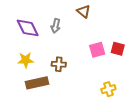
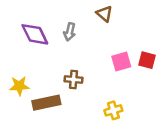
yellow star: (26, 60) -> (19, 86), moved
yellow cross: (108, 89) -> (113, 110), moved

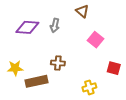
purple diamond: (35, 34) -> (27, 27), turned -60
red square: (147, 60) -> (114, 68), moved
pink square: (121, 61) -> (95, 40), moved, turned -35

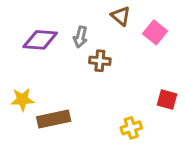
pink square: (95, 40) -> (155, 32), moved
brown cross: (58, 63) -> (100, 61), moved

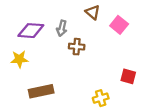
yellow star: (22, 100) -> (19, 59), moved

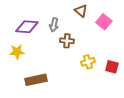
yellow cross: (101, 98) -> (88, 62), moved

